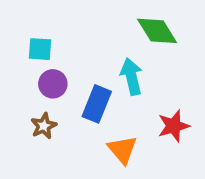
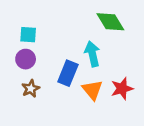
purple circle: (53, 84) -> (26, 59), moved
orange triangle: (122, 150) -> (92, 90), moved

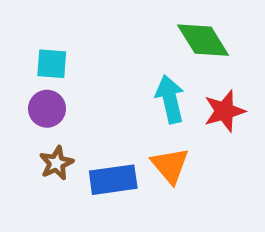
blue rectangle: (68, 73) -> (113, 180), moved, turned 60
red star: (122, 89) -> (224, 111), moved

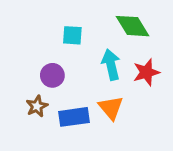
cyan square: (52, 64) -> (72, 35), moved
purple circle: (47, 109) -> (52, 75), moved

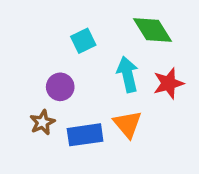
cyan square: (72, 35) -> (83, 41), turned -30

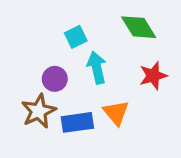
cyan arrow: (128, 74) -> (97, 68), moved
brown star: (42, 122) -> (39, 111), size x1.5

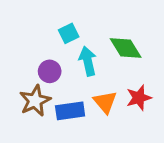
green diamond: (139, 27) -> (126, 48), moved
red star: (153, 76) -> (139, 98), moved

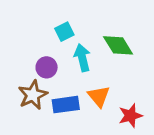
red star: (139, 98) -> (130, 116), moved

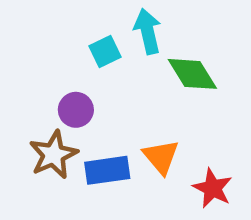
cyan arrow: (82, 58) -> (148, 31), moved
red star: (130, 116) -> (213, 188), turned -30

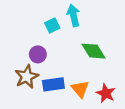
green diamond: (192, 74) -> (94, 51), moved
orange triangle: (161, 157) -> (80, 89), moved

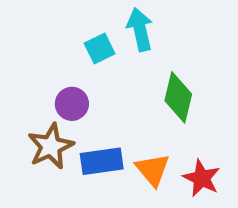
green diamond: (94, 51) -> (178, 97), turned 45

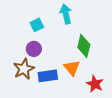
cyan square: (100, 49) -> (37, 25), moved
orange triangle: (153, 170) -> (72, 68), moved

